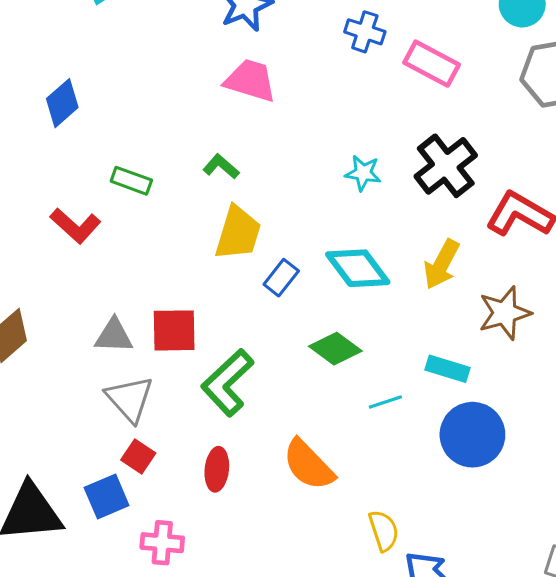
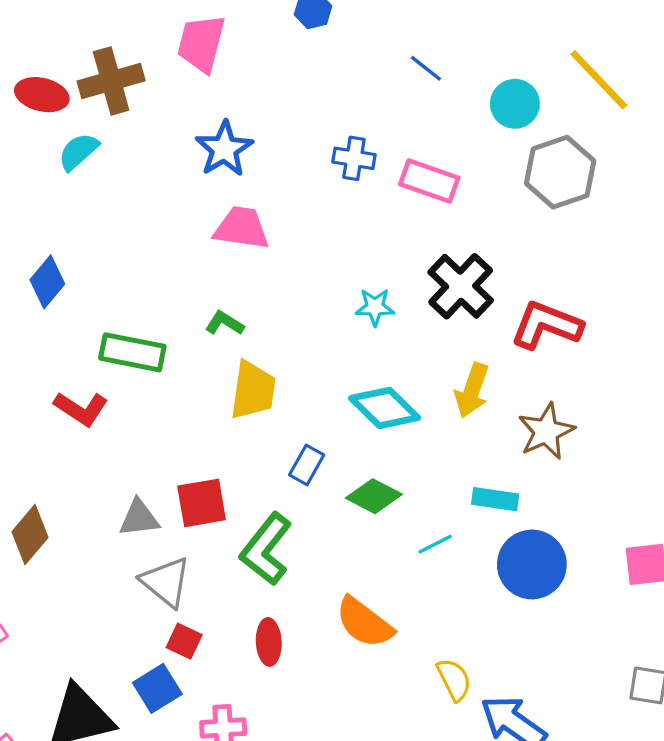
green rectangle: (131, 181) -> (132, 352), size x1.5
blue rectangle: (281, 278) -> (307, 465), moved

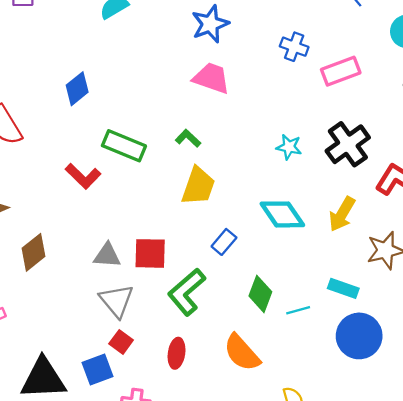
pink rectangle: (429, 181) -> (341, 71), turned -51
green diamond: (374, 496) -> (260, 294), moved, turned 72

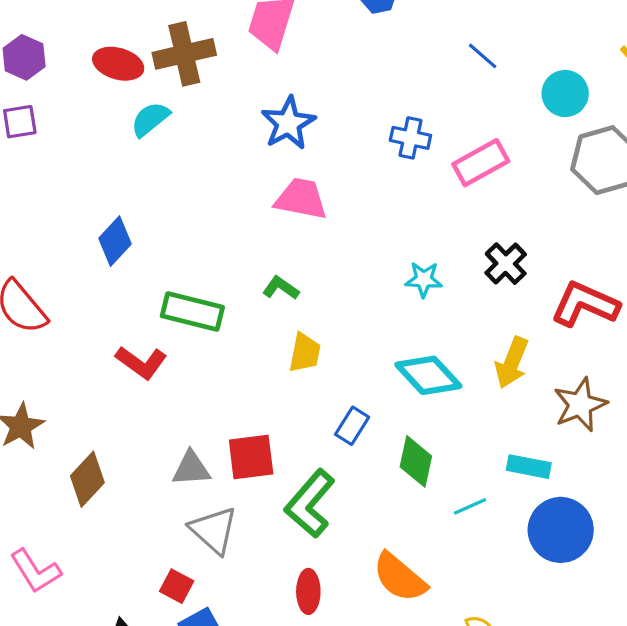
black cross: (348, 144) -> (506, 264), size x0.7
yellow trapezoid: (198, 186) -> (305, 353), size x0.7
green diamond: (260, 294) -> (416, 461), moved
red square: (121, 342) -> (177, 586), moved

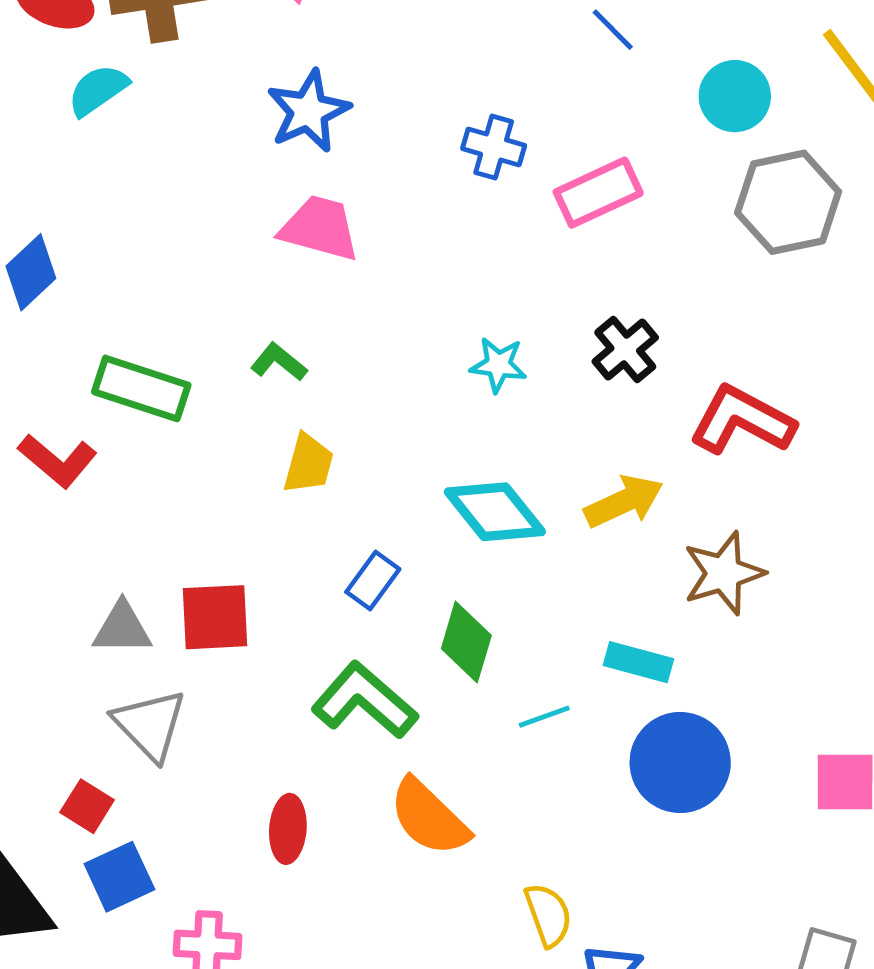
yellow arrow: (512, 363) -> (624, 502), turned -141
green L-shape: (310, 504) -> (365, 701), moved, turned 86

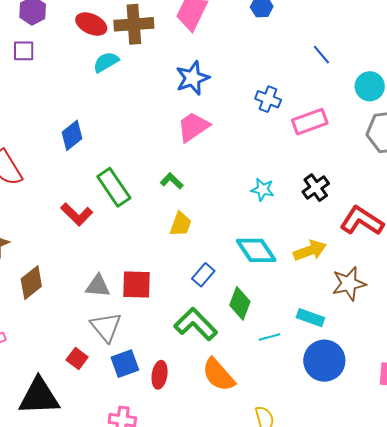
pink trapezoid: (320, 228) -> (193, 127), turned -54
green rectangle: (141, 388) -> (114, 187), turned 33
blue square: (119, 877) -> (125, 364), moved

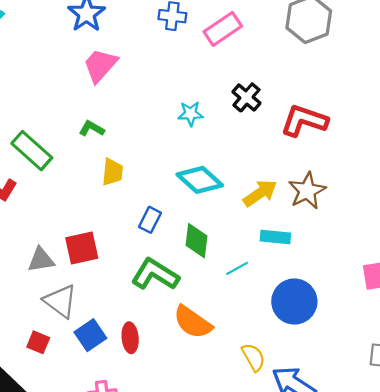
yellow arrow: (310, 251) -> (260, 193), moved
blue circle: (324, 361) -> (294, 302), moved

